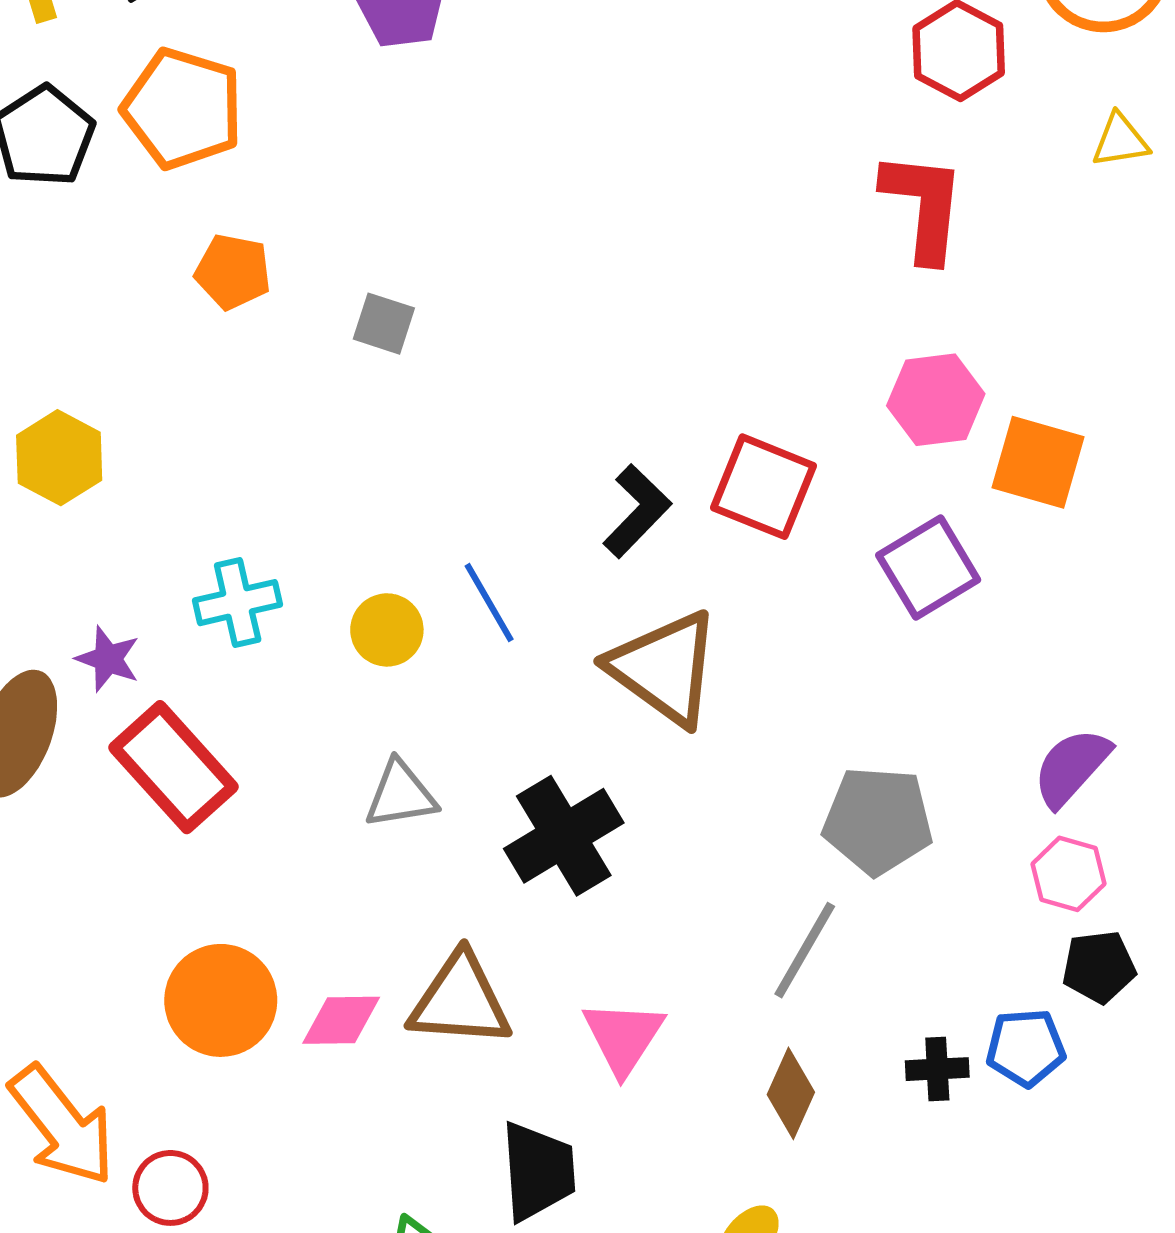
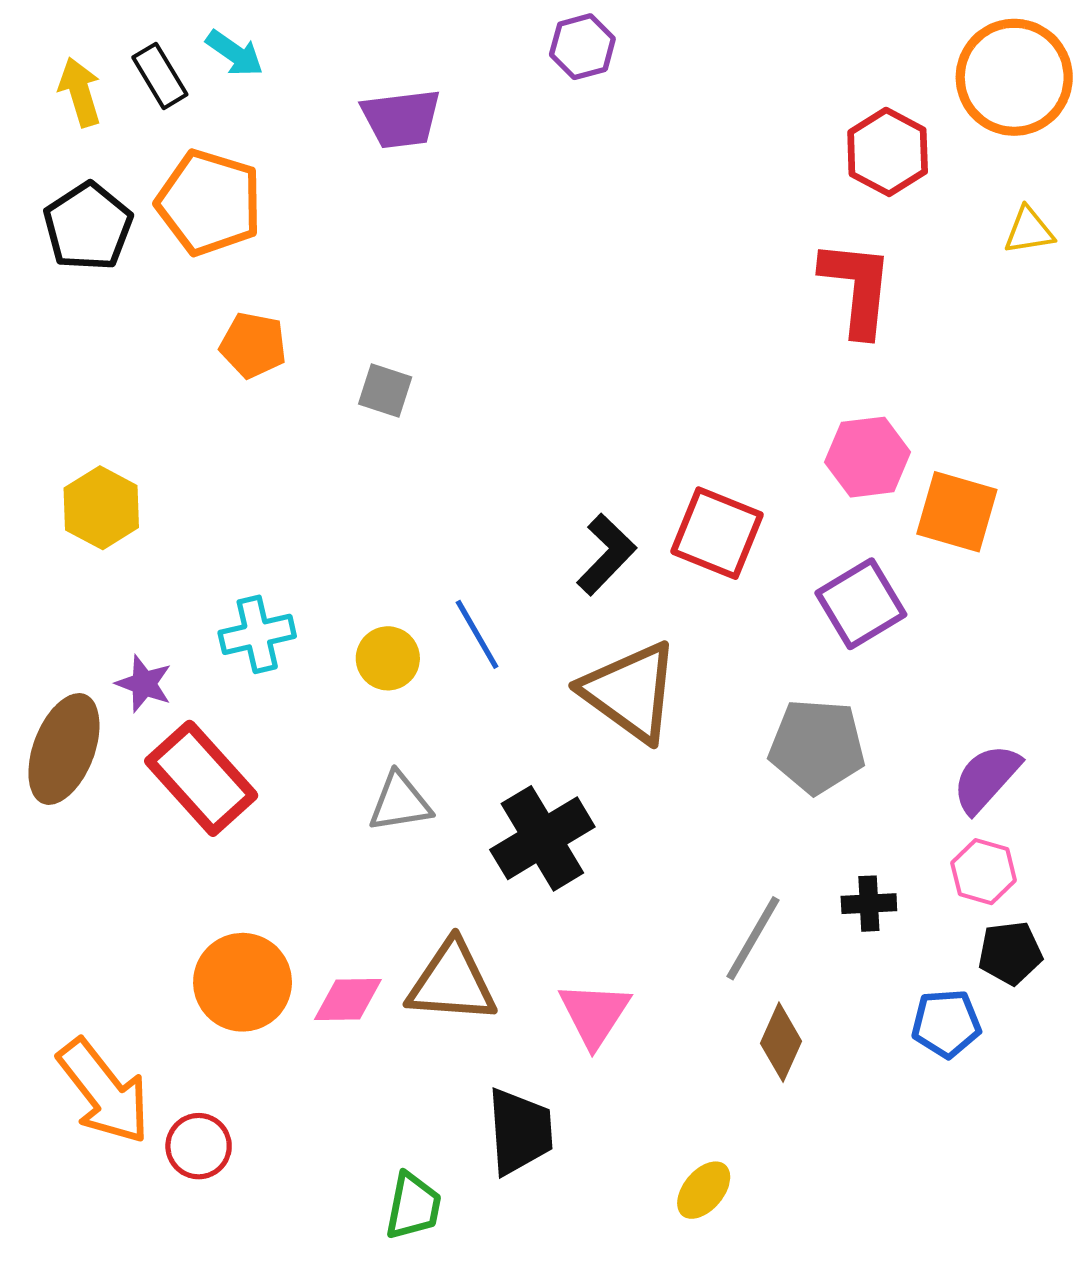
gray pentagon: (878, 821) -> (817, 746), moved
black cross: (937, 1069) -> (869, 904), moved
brown diamond: (791, 1093) -> (781, 1042), moved

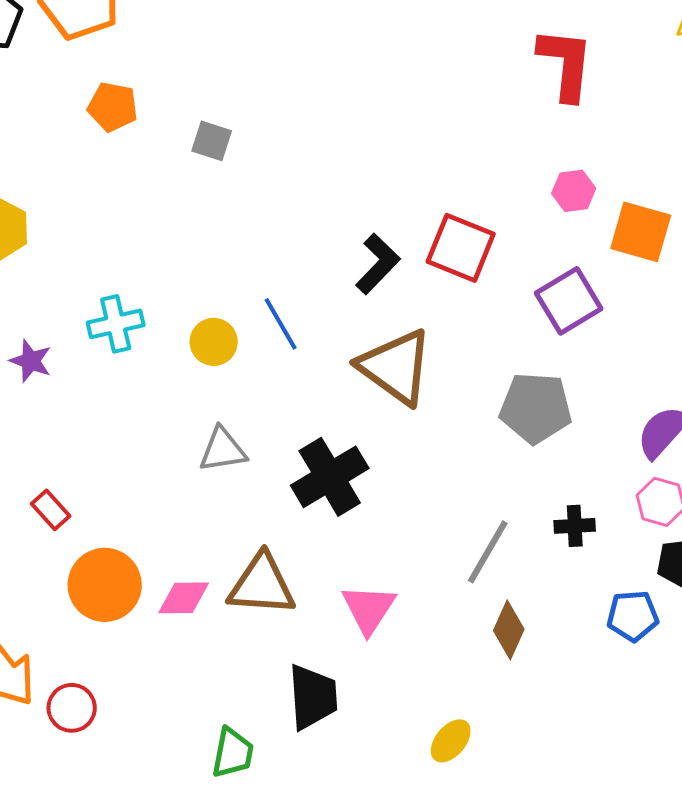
pink hexagon: (868, 457) -> (574, 191), size x0.7
red rectangle: (201, 778) -> (51, 510), moved, size x0.5

